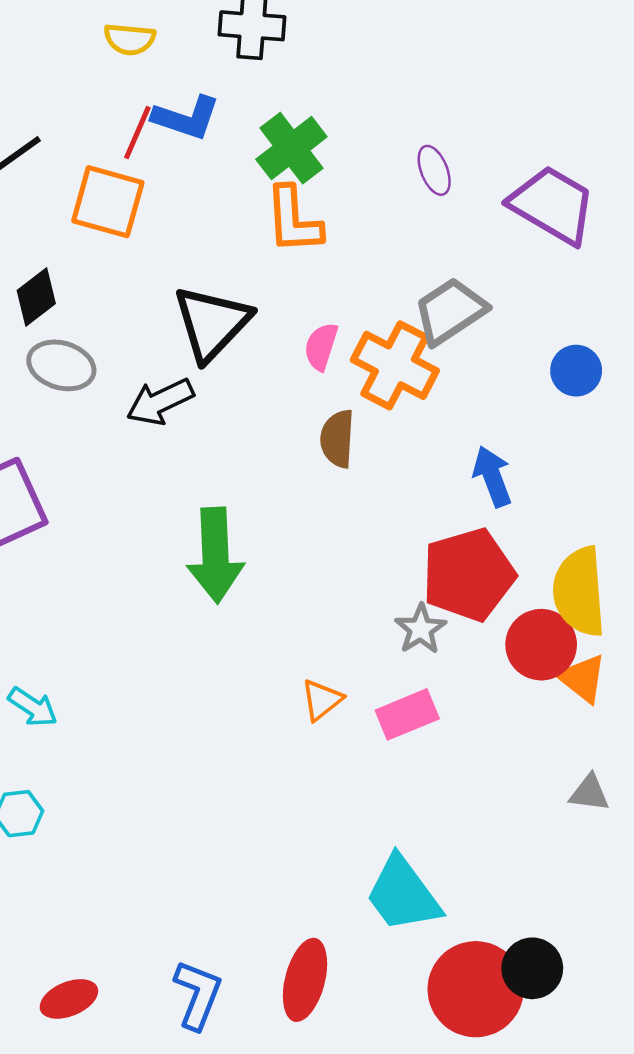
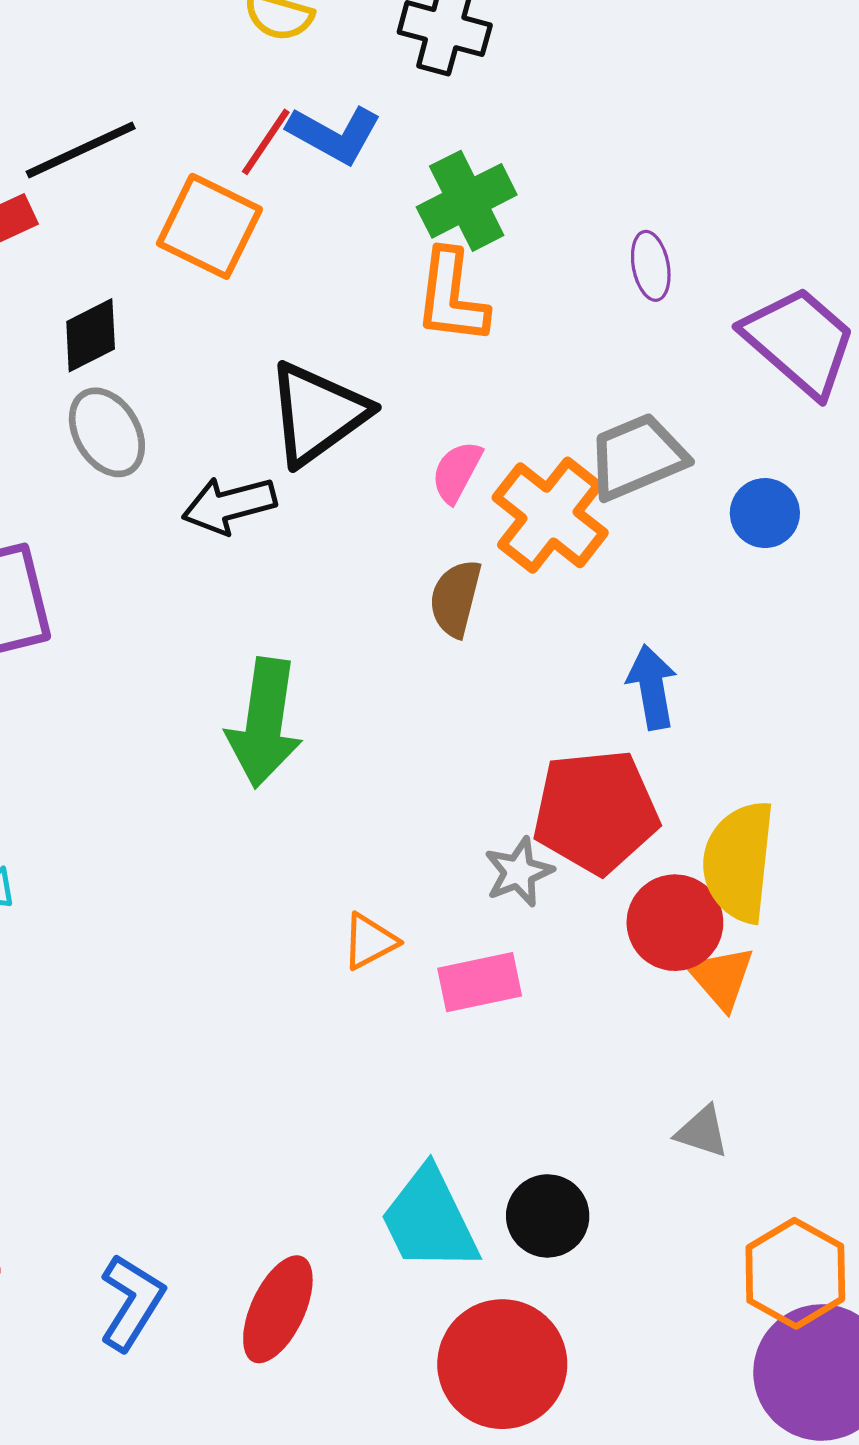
gray ellipse: (61, 365) -> (107, 432), turned 32
blue circle: (576, 371) -> (765, 513), moved
black circle: (532, 968) -> (548, 1216), moved

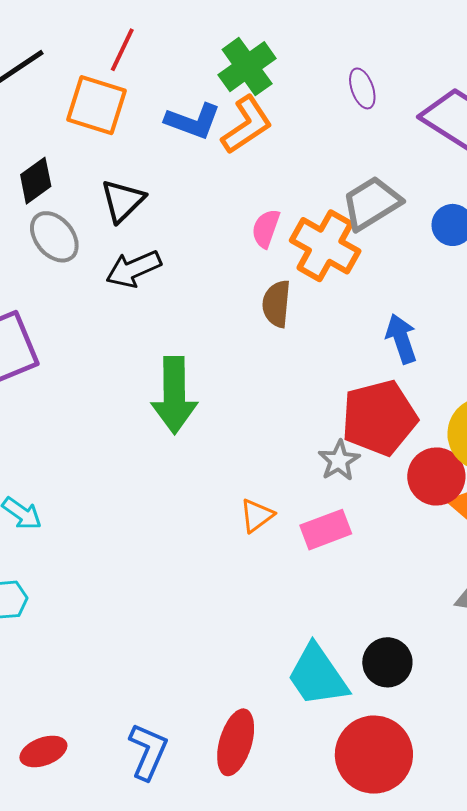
blue L-shape: (334, 134) -> (193, 121), moved
orange L-shape: (452, 297) -> (247, 125), turned -122
black triangle: (317, 413) -> (123, 201), moved, size x0.7

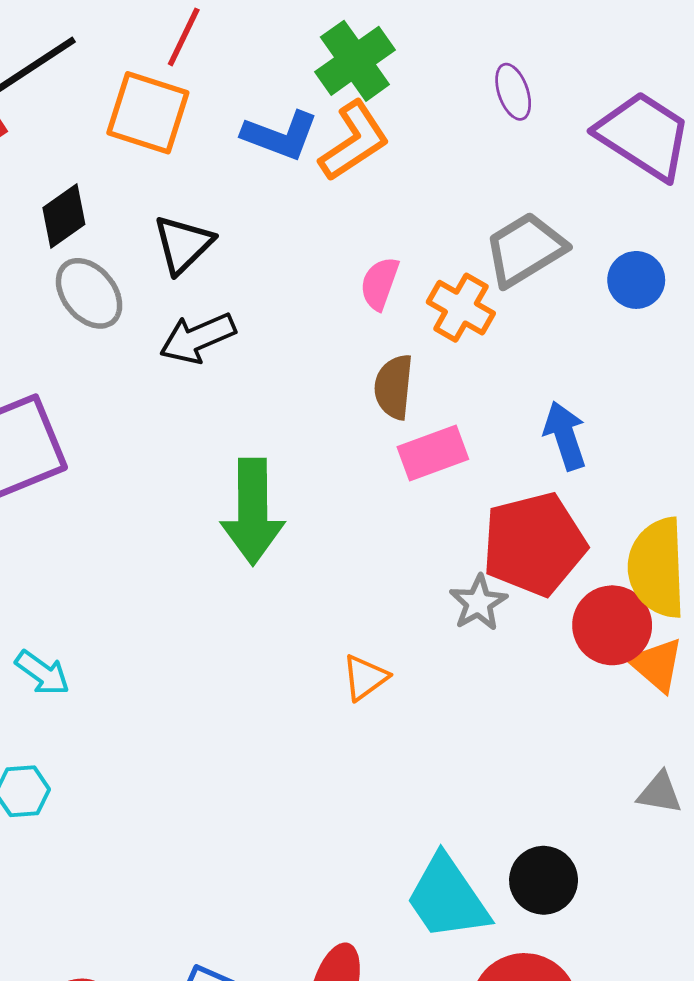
orange cross: (325, 246) -> (461, 308), size x0.7
pink rectangle: (326, 530) -> (433, 453), moved

